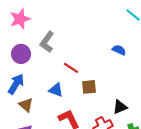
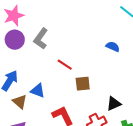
purple circle: (21, 54) -> (15, 40), moved
blue triangle: (56, 90) -> (38, 91), moved

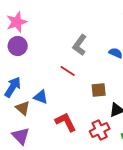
gray L-shape: (41, 39) -> (80, 45), moved
brown square: (83, 84) -> (99, 90), moved

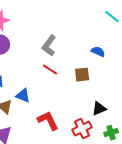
gray L-shape: (80, 45) -> (49, 46), moved
brown square: (99, 90) -> (82, 75), moved

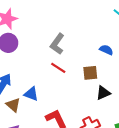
black triangle: (99, 109) -> (103, 93), moved

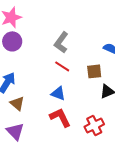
blue triangle: (31, 94) -> (58, 93), moved

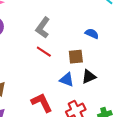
blue triangle: (58, 93) -> (67, 80), moved

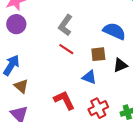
blue semicircle: (92, 34) -> (114, 31), size x1.6
black triangle: (89, 77) -> (120, 65), moved

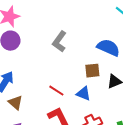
red line: (66, 49) -> (56, 91), moved

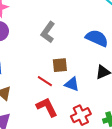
brown square: (92, 71) -> (60, 65), moved

